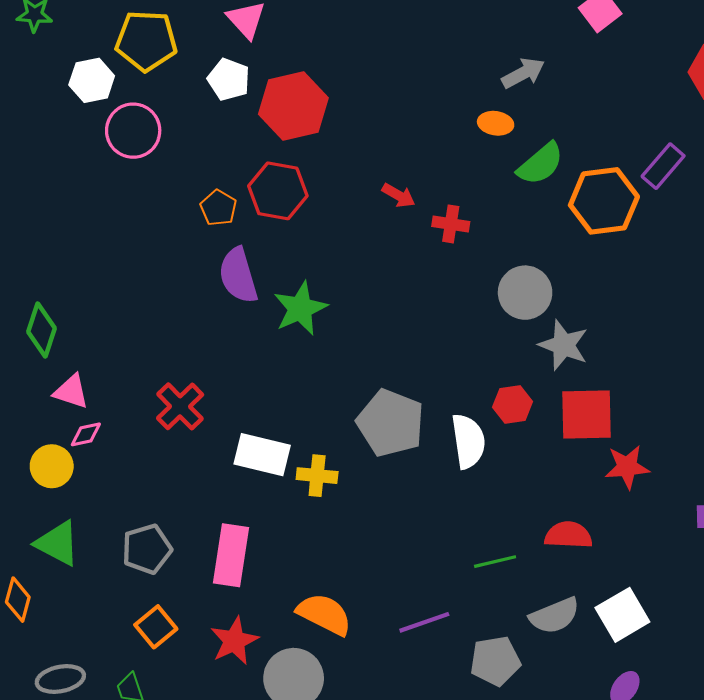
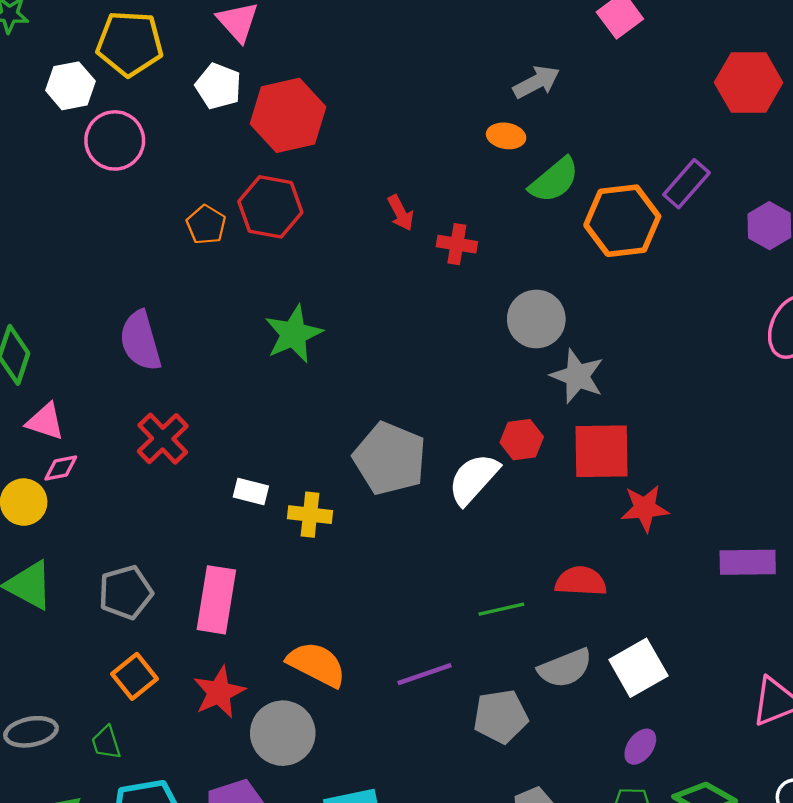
red arrow: (398, 195) -> (401, 213), turned 32
purple semicircle: (238, 275) -> (140, 341), moved
white semicircle: (468, 441) -> (474, 479), turned -130
white rectangle: (262, 455) -> (251, 491), size x0.6

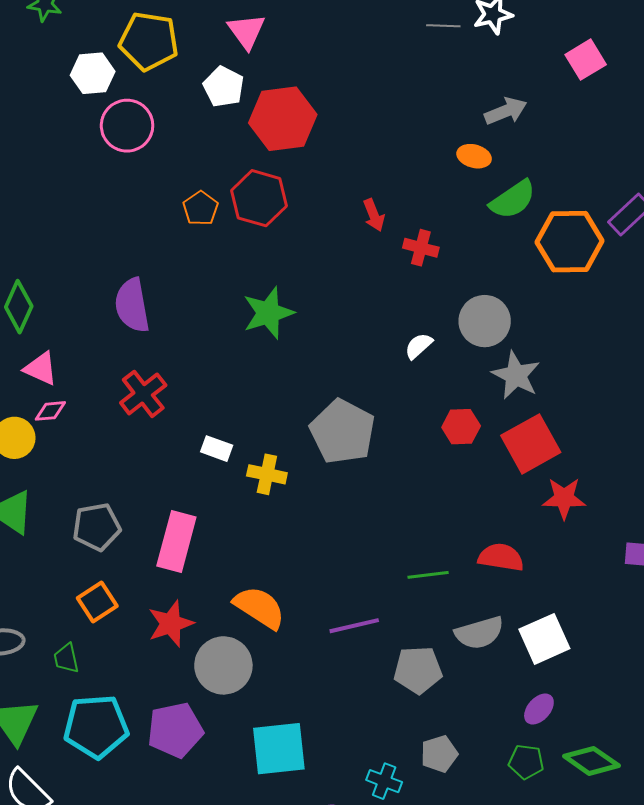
red square: (602, 451) -> (531, 444), turned -34
white semicircle: (474, 479) -> (419, 346), moved, size x0.6

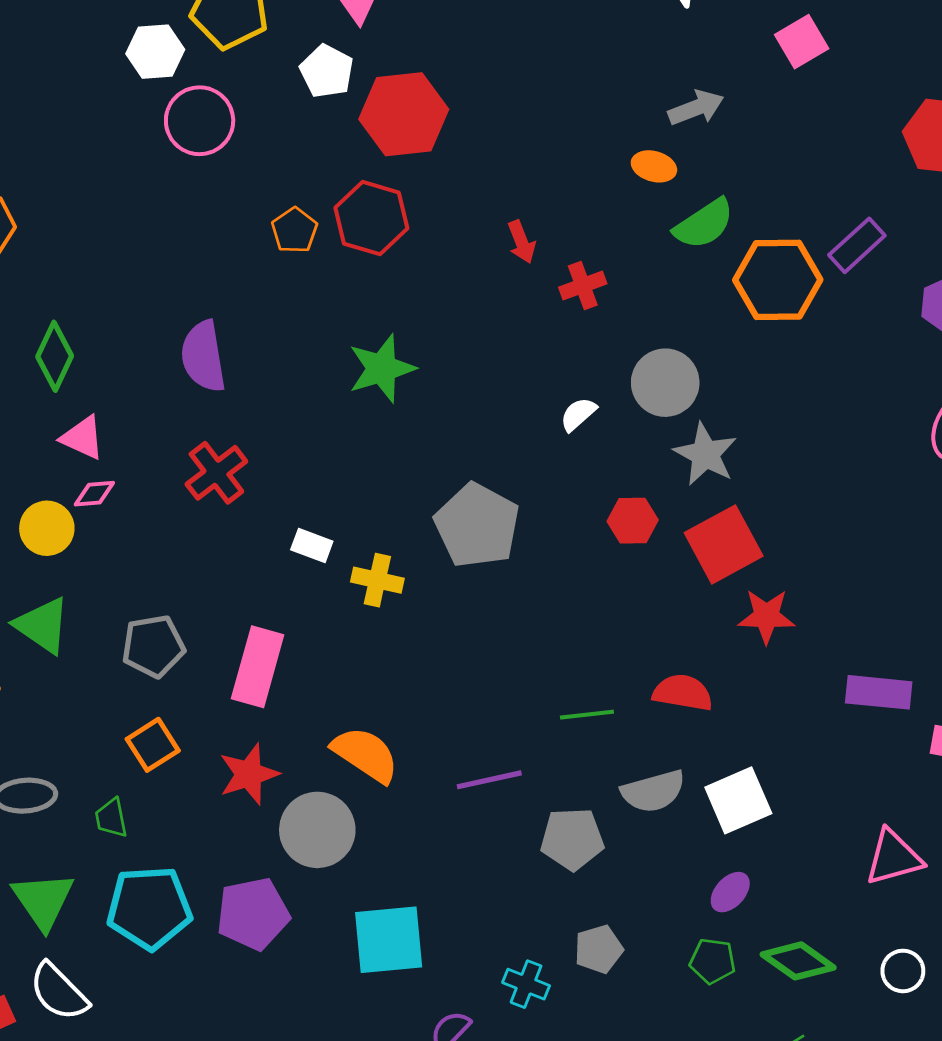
red cross: (421, 248) -> (583, 285), turned -36

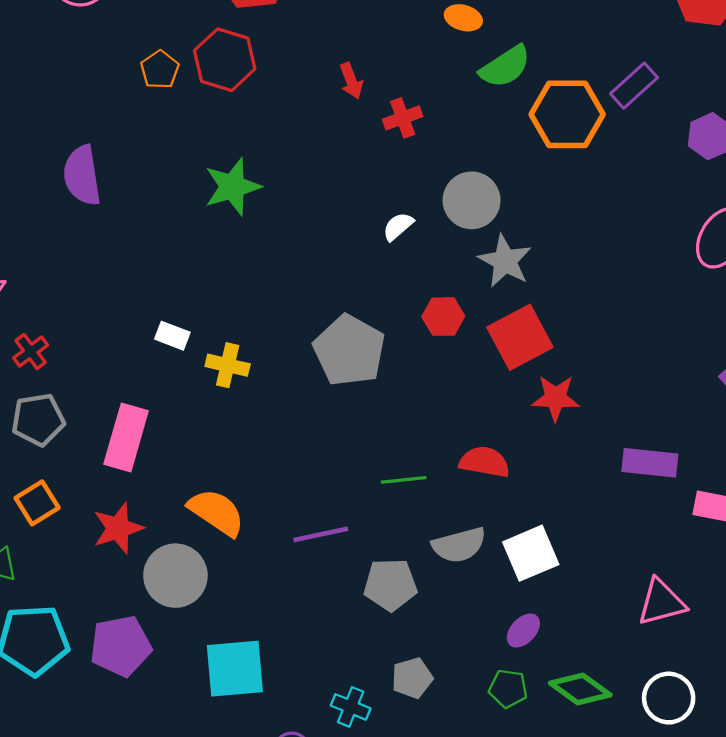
red cross: (216, 473) -> (31, 352), moved, size x0.7
gray pentagon: (477, 525) -> (349, 350), moved
white circle: (903, 971) -> (669, 698), size x1.4

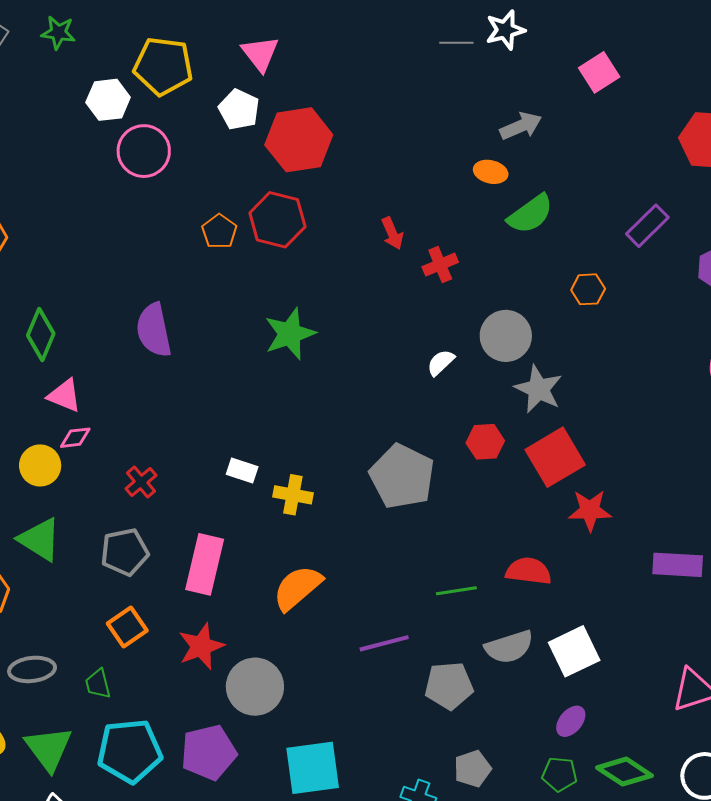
orange hexagon: (567, 114) -> (588, 289), moved, size x0.5
red cross: (31, 352) -> (141, 482), moved
orange semicircle: (216, 512) -> (297, 588), moved, turned -72

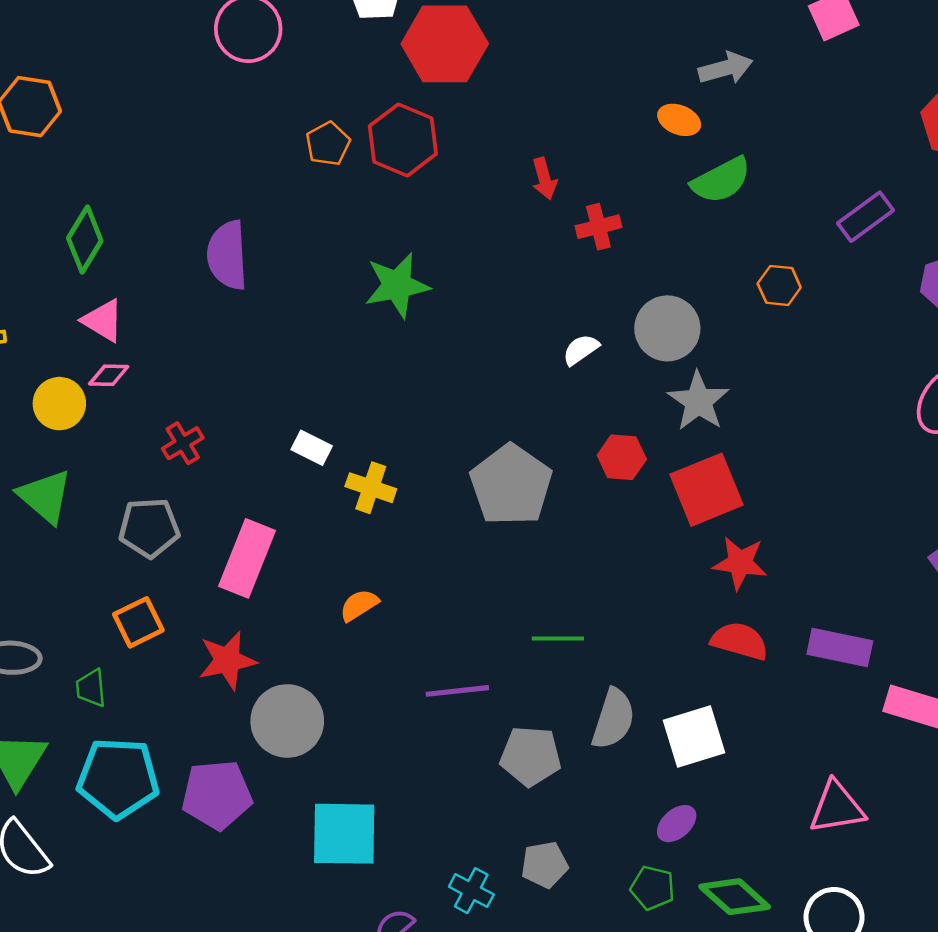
red semicircle: (529, 571) -> (740, 641), moved
orange semicircle: (297, 588) -> (359, 605), size x0.6
gray semicircle: (509, 647) -> (613, 719), turned -63

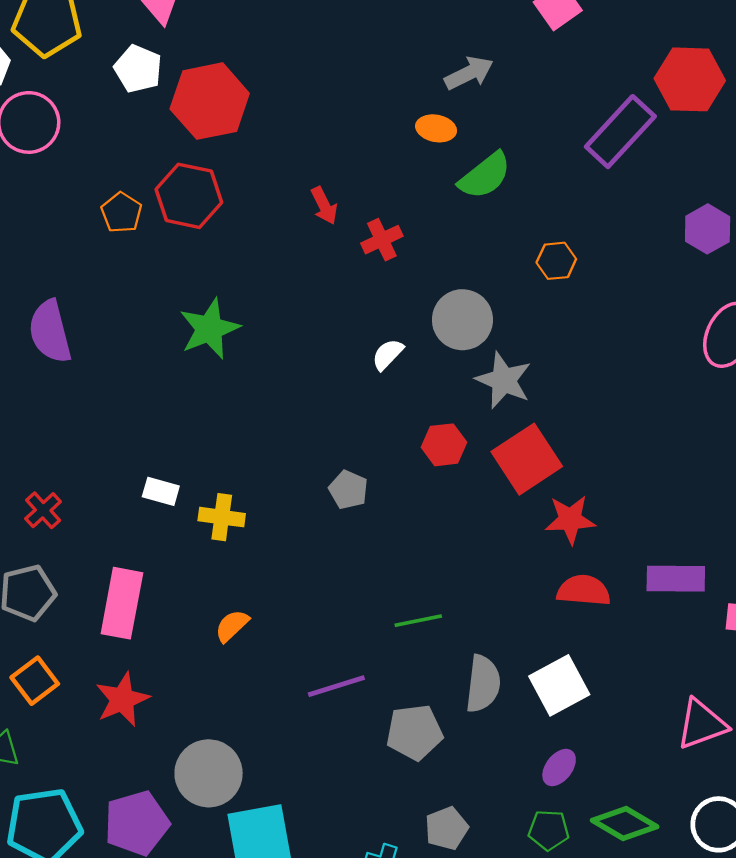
purple rectangle: (865, 217) -> (620, 132), moved, size x1.4
gray pentagon: (511, 485) -> (348, 490), size x0.5
gray circle: (287, 721) -> (209, 773), moved

